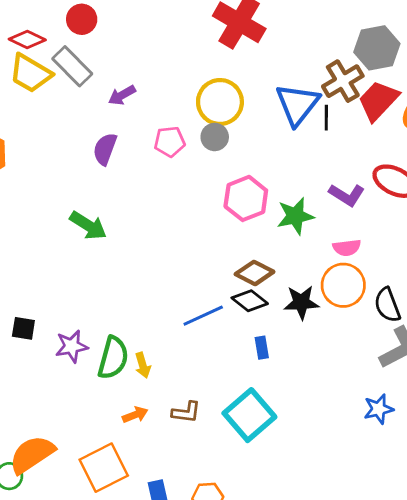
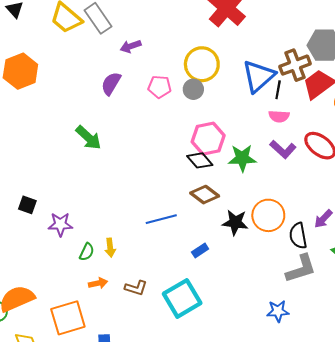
pink semicircle: (347, 248) -> (279, 116), moved
black diamond: (250, 301) -> (200, 160), moved
blue rectangle: (262, 348) -> (200, 251), turned 56
green semicircle: (113, 358) -> (87, 252), moved, size x0.6

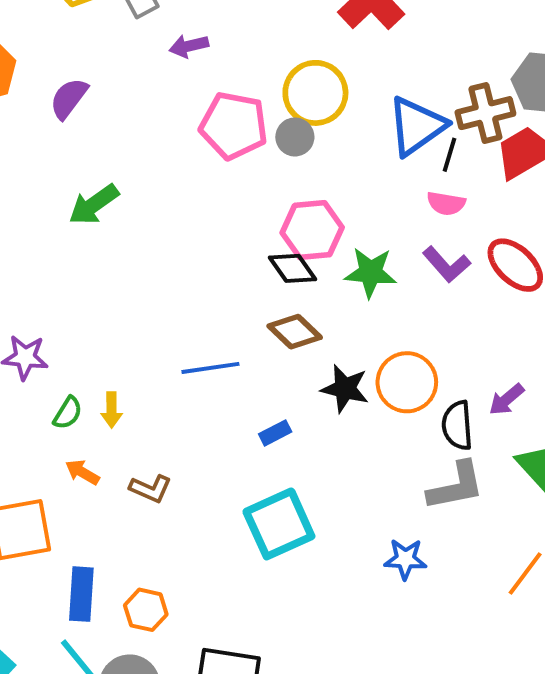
purple semicircle: (111, 84) -> (69, 98), moved
pink pentagon: (160, 87) -> (234, 126), size x1.6
green arrow: (88, 138) -> (94, 205), turned 96
orange arrow: (98, 283) -> (82, 472), turned -144
cyan square: (182, 298) -> (279, 524), moved

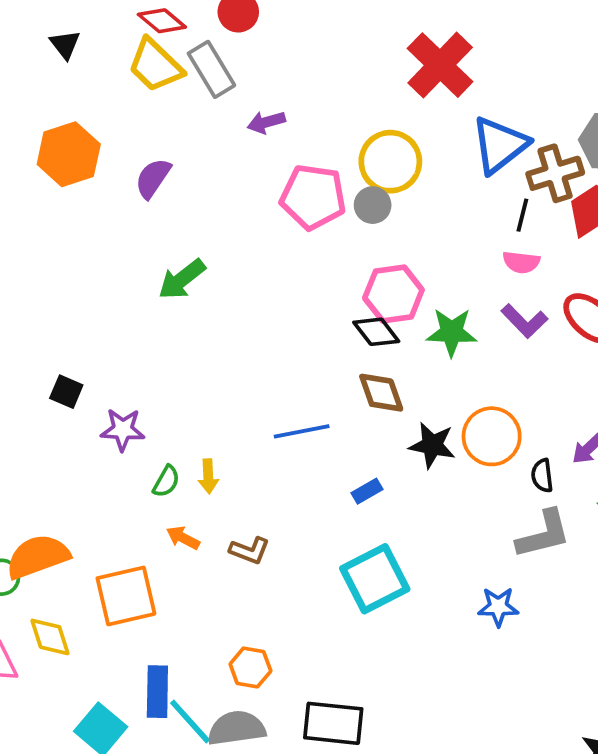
blue triangle: (417, 126) -> (500, 145), moved
brown diamond: (295, 332) -> (381, 393), turned 30
black semicircle: (457, 425) -> (542, 476), size x0.7
blue rectangle: (81, 594) -> (157, 692), moved

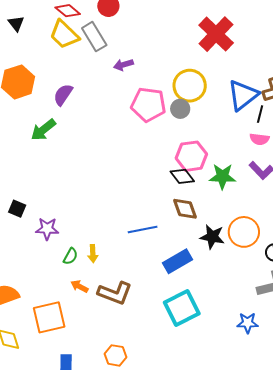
blue triangle: (500, 145) -> (243, 95), moved
green arrow: (182, 279) -> (43, 130), moved
blue rectangle: (367, 491) -> (178, 261), size x1.8
brown L-shape: (250, 550) -> (115, 293), size x1.6

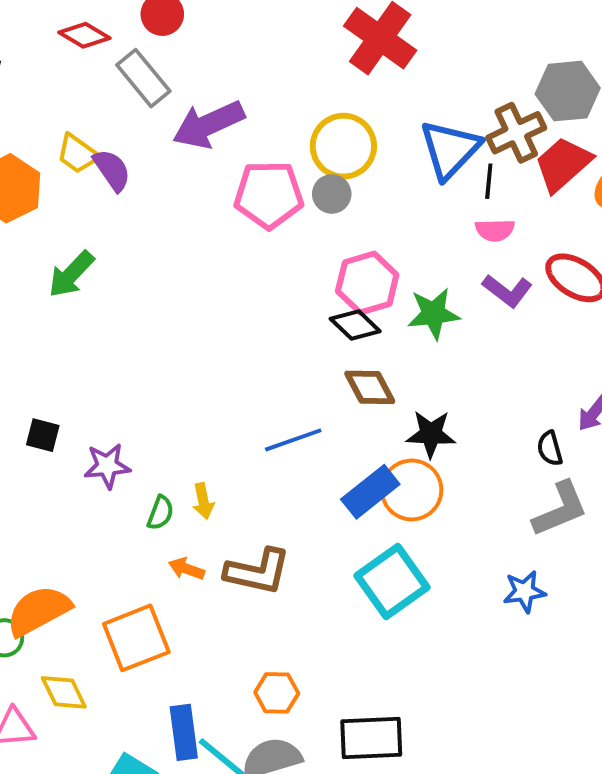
yellow trapezoid: (64, 34) -> (78, 154), moved, size x0.7
purple arrow: (123, 65) -> (208, 124), size x1.8
purple semicircle: (63, 95) -> (112, 170), moved, turned 120
orange circle: (244, 232) -> (412, 490), moved

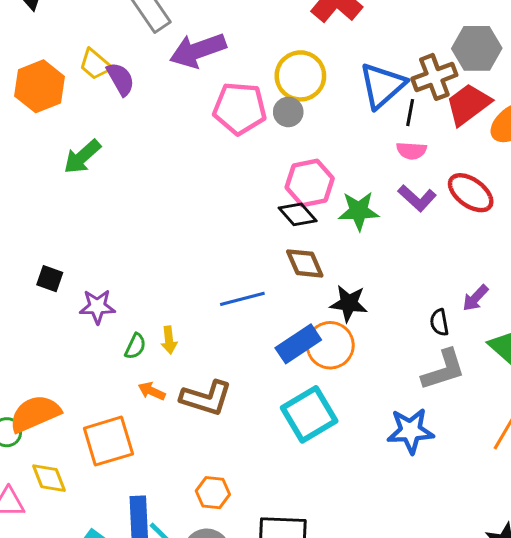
blue star: (524, 591) -> (410, 431), size x1.4

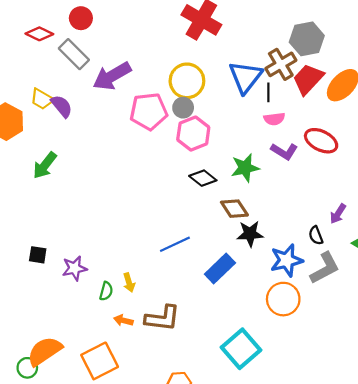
pink hexagon: (310, 183) -> (193, 134), moved
brown diamond: (305, 263) -> (234, 209), moved
orange circle: (330, 345) -> (283, 299), moved
cyan square: (309, 414) -> (241, 349), moved
blue star: (410, 431) -> (287, 260), moved

